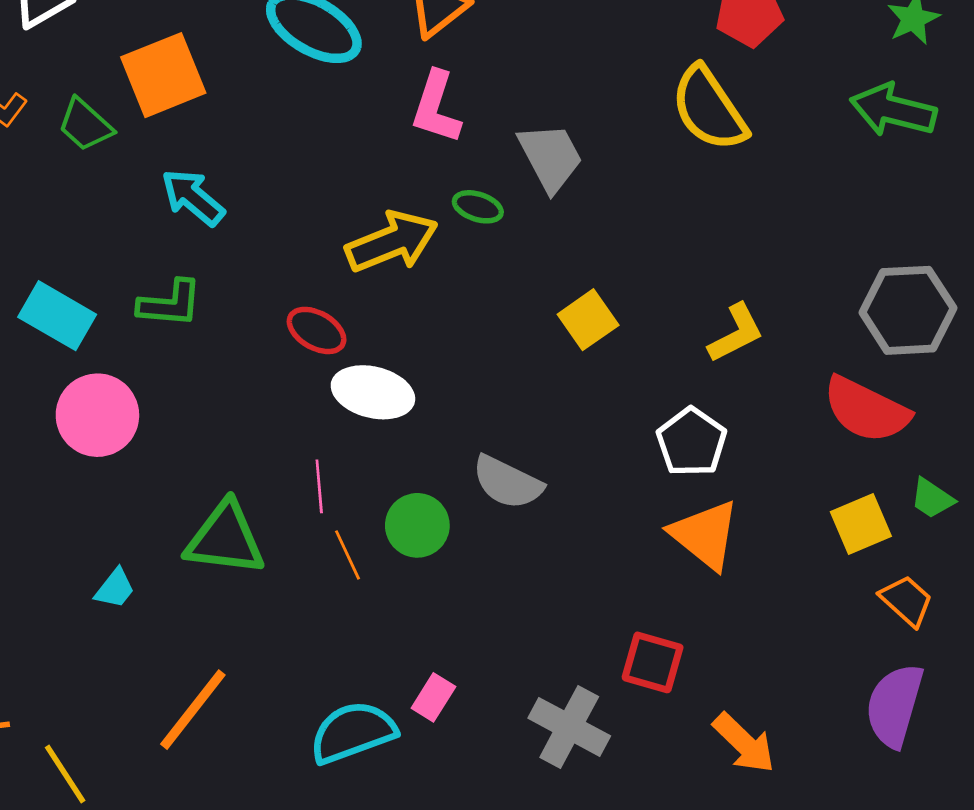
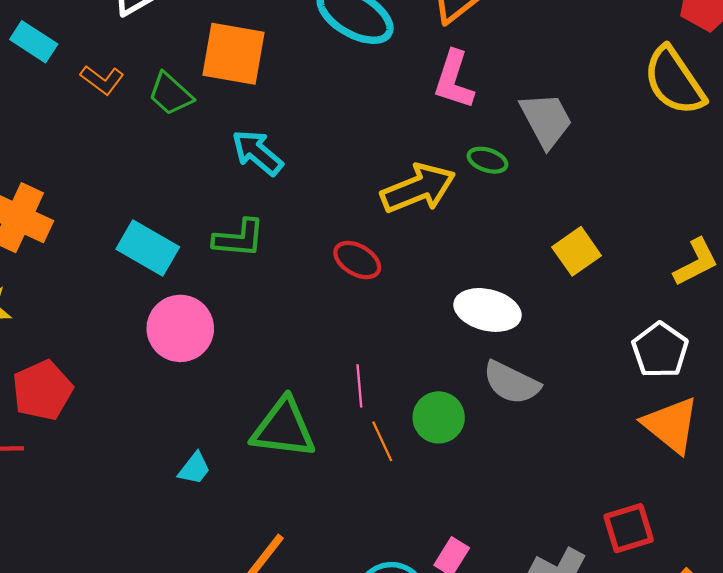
orange square: (163, 75) -> (233, 54), turned 32
white ellipse: (373, 392) -> (488, 310), moved
red square: (653, 662) -> (629, 528), turned -33

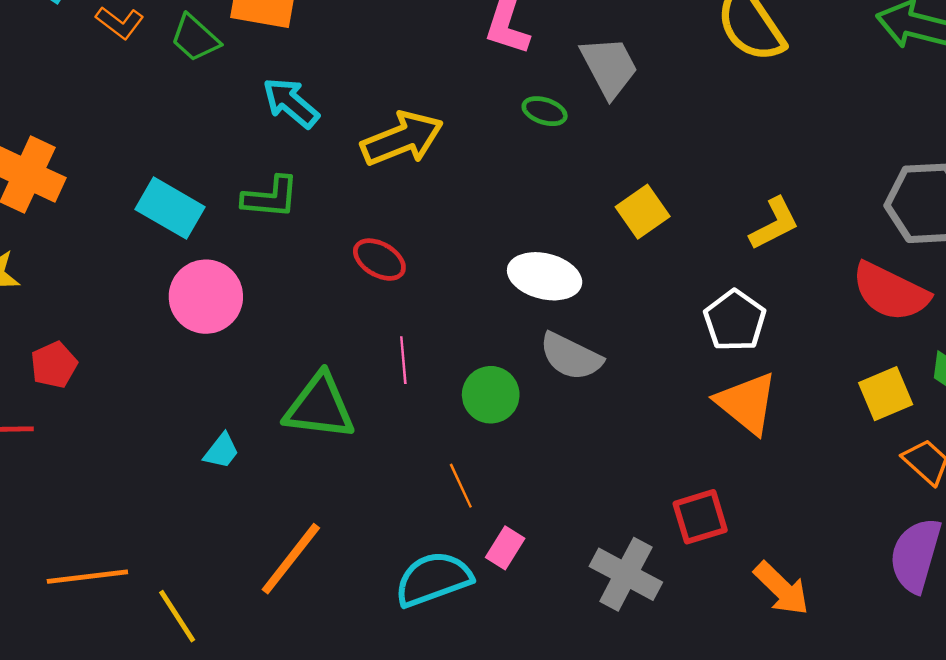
yellow arrow: (418, 188) -> (402, 139), moved
red ellipse: (357, 260) -> (379, 260), moved
red pentagon: (42, 390) -> (54, 365), size x0.7
orange line: (382, 441) -> (461, 486), moved

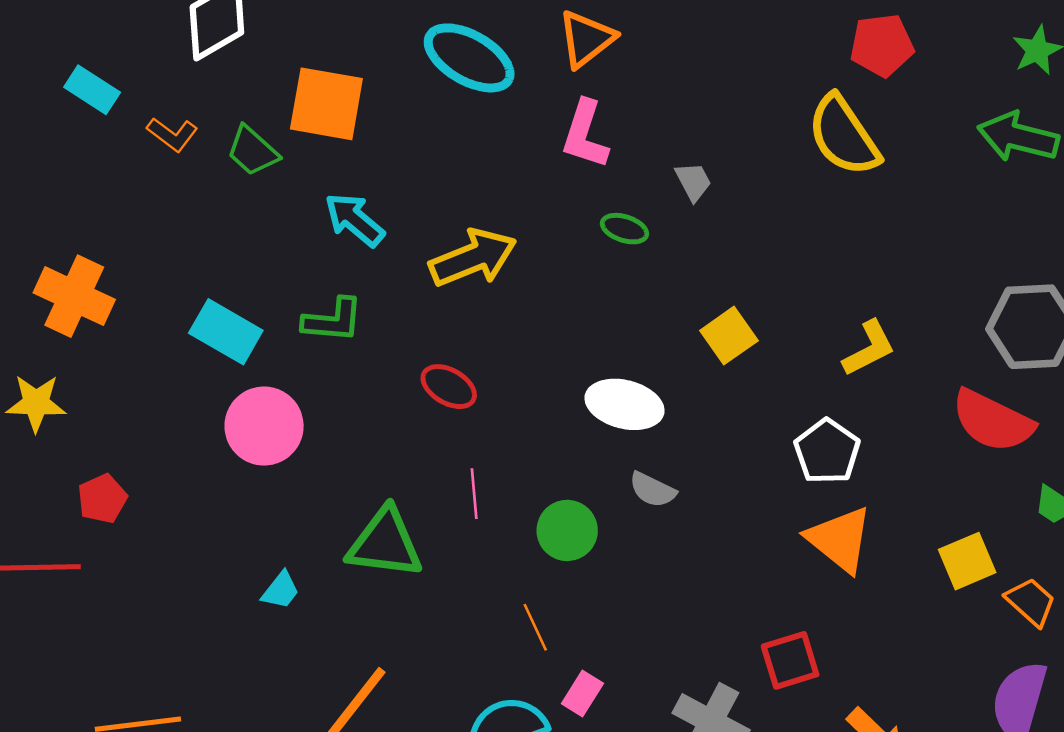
gray trapezoid: (609, 67) -> (693, 181), size x0.6
gray semicircle: (571, 356) -> (653, 490), size x0.7
yellow square: (886, 394) -> (967, 561), moved

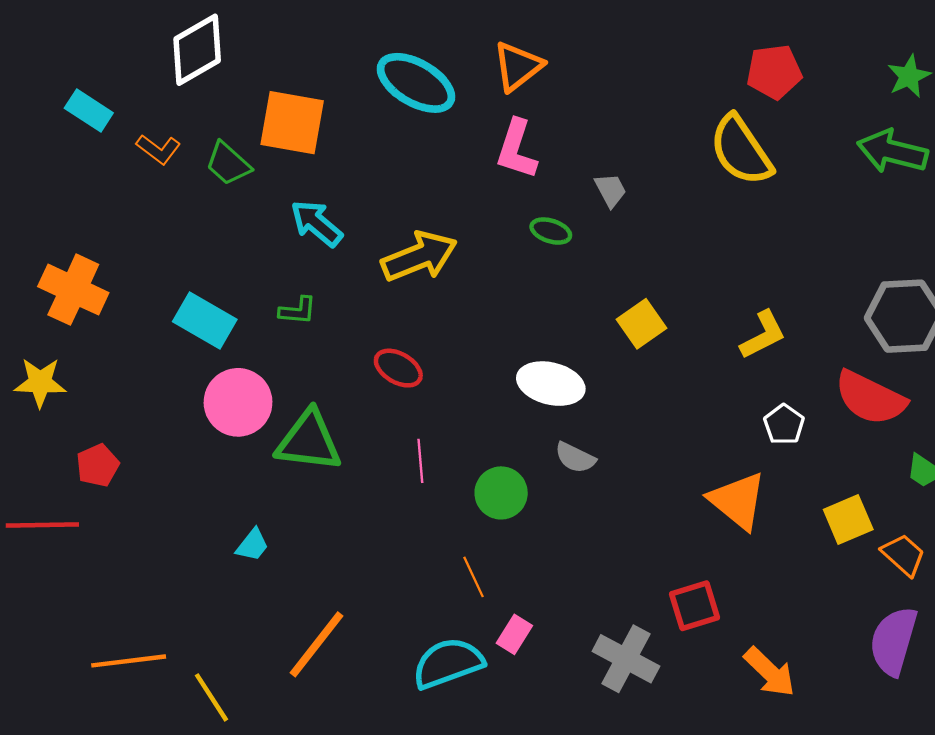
green L-shape: (333, 320) -> (298, 311), size x0.7
white pentagon: (827, 452) -> (784, 424), moved, size x0.7
green triangle: (385, 543) -> (309, 441), moved

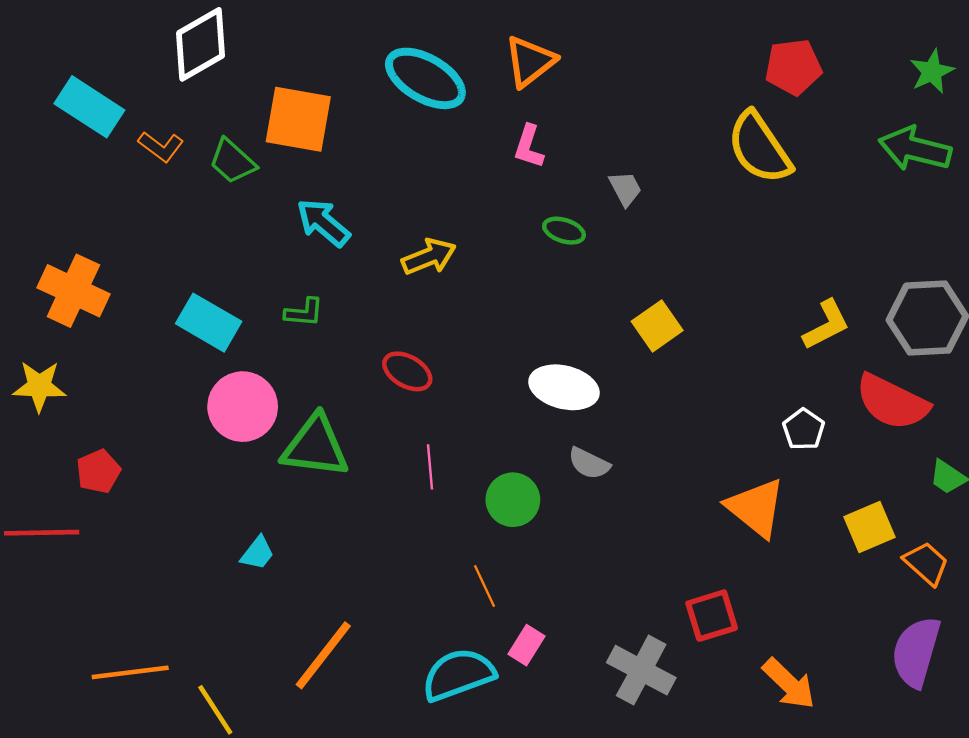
cyan rectangle: (89, 111) -> (89, 107), size x1.4
pink L-shape: (517, 149) -> (529, 147), size x0.7
yellow arrow: (419, 256) -> (429, 257), size x0.7
yellow L-shape: (763, 335) -> (826, 325), moved

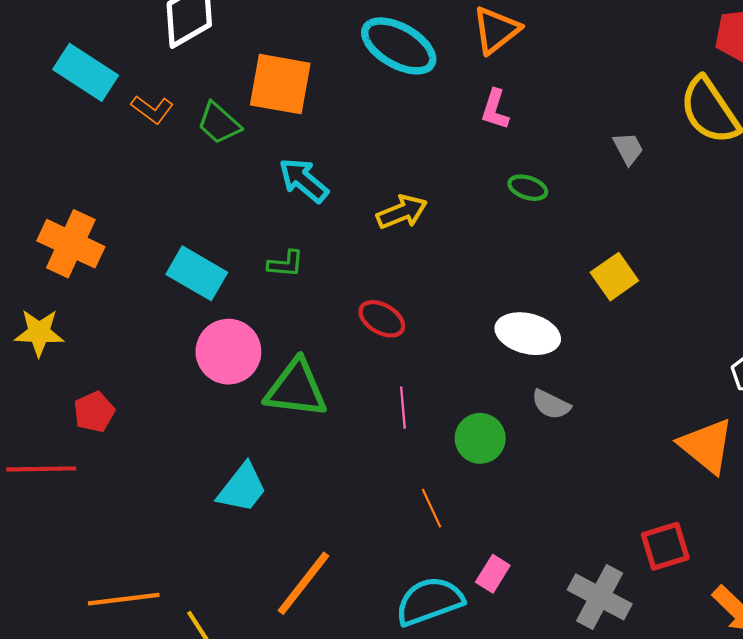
gray trapezoid: (625, 189) -> (628, 149), moved
cyan trapezoid: (257, 553) -> (242, 488), size x1.6
orange line: (484, 586) -> (431, 508), moved

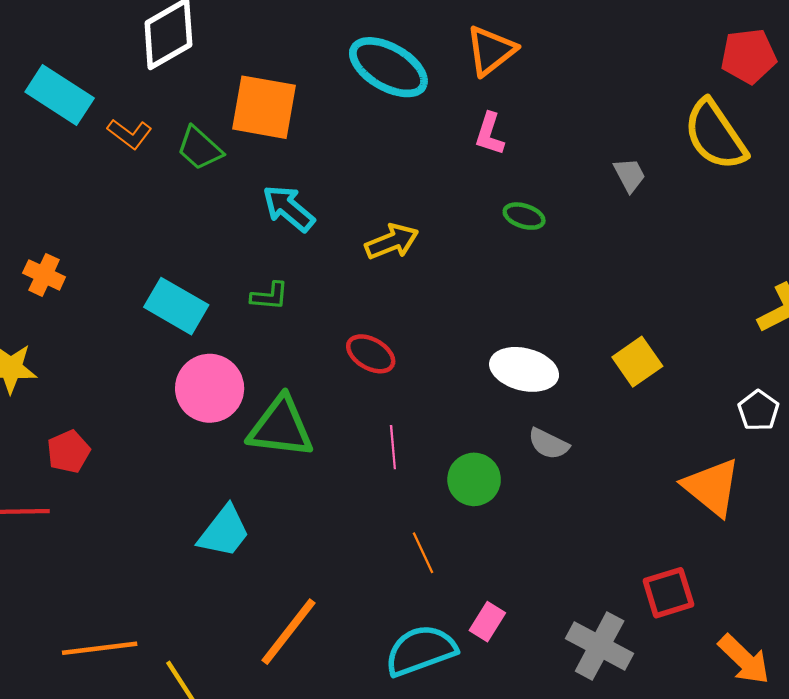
orange cross: (71, 244) -> (44, 275), size x0.6
yellow square: (614, 277) -> (637, 362), moved

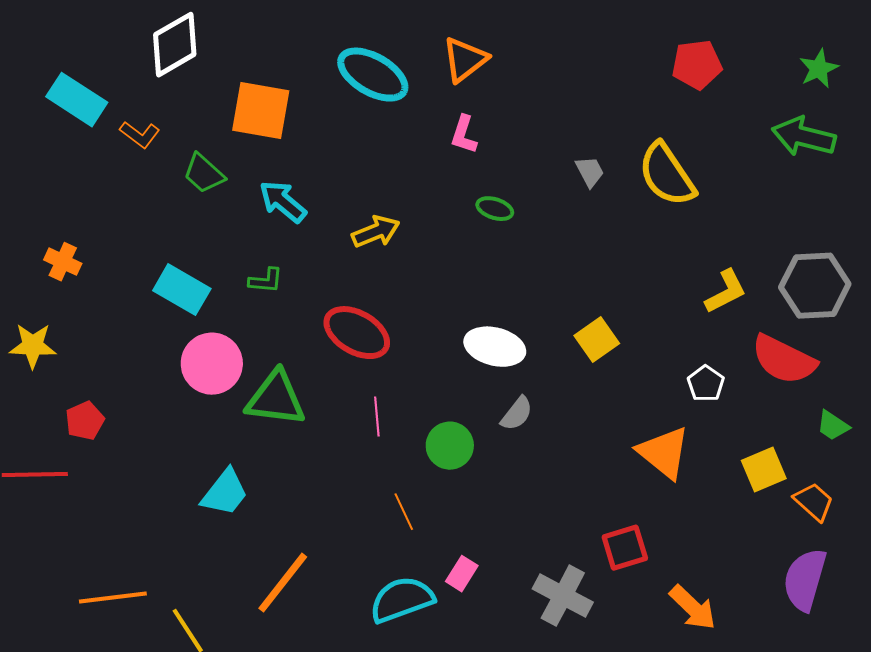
yellow semicircle: (715, 135) -> (667, 175), moved
green trapezoid: (200, 148) -> (204, 174), moved
red ellipse: (371, 354) -> (357, 333), size x1.5
gray semicircle: (548, 444) -> (517, 414), turned -78

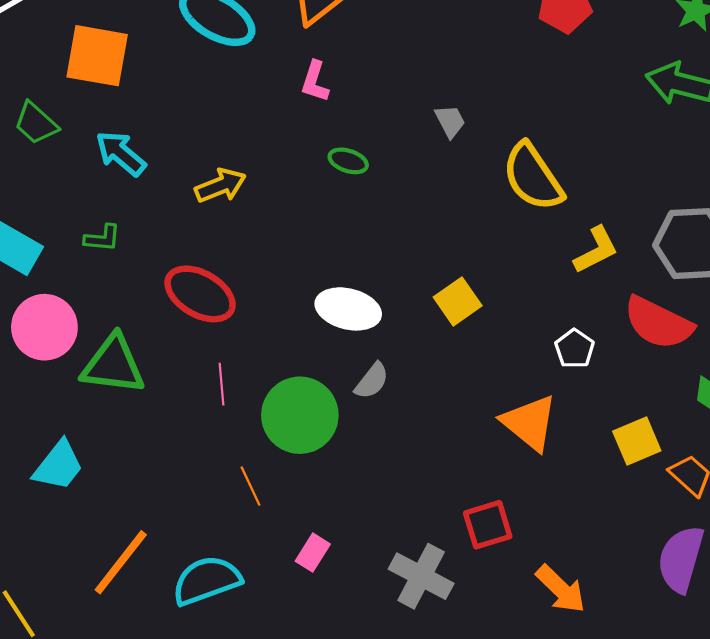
yellow semicircle: (667, 175) -> (533, 177), moved
green circle: (450, 446) -> (300, 415), size x1.5
cyan semicircle: (402, 600) -> (207, 580), moved

